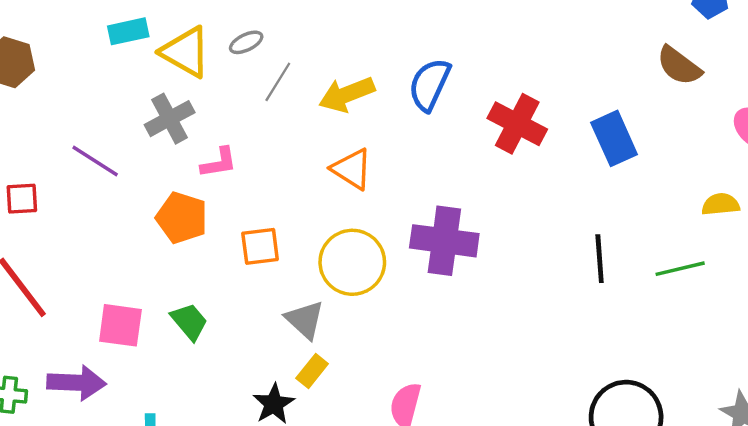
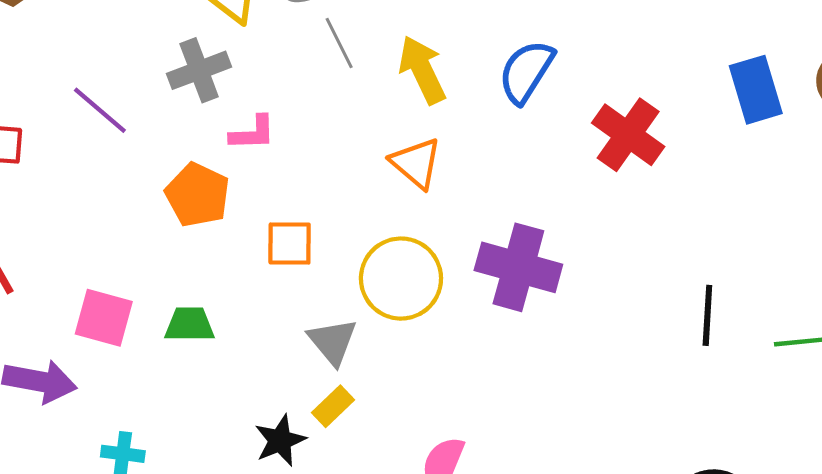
gray line: (278, 82) -> (339, 43), turned -66
yellow arrow: (347, 94) -> (422, 70), turned 78
blue rectangle: (614, 138) -> (756, 90), moved
green trapezoid: (189, 321) -> (190, 324), turned -57

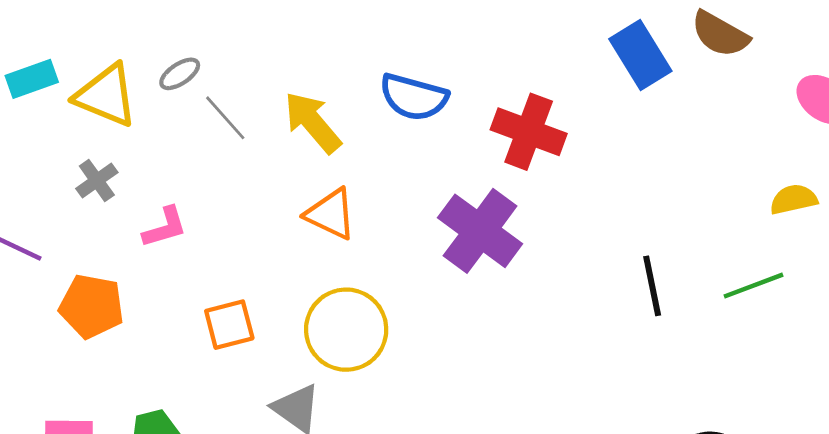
gray cross: (199, 70) -> (97, 181), size x0.7
blue semicircle: (526, 72) -> (414, 97), turned -92
orange pentagon: (198, 195) -> (92, 306), moved
purple cross: (518, 267) -> (480, 231), moved, turned 36

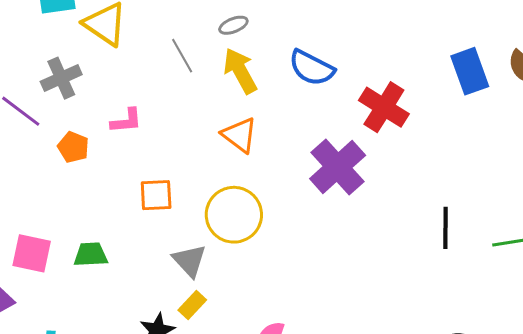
gray ellipse: (180, 74) -> (233, 25), moved
gray cross: (97, 181) -> (61, 78), moved, size x1.4
orange pentagon: (92, 306) -> (73, 147), moved, size x0.7

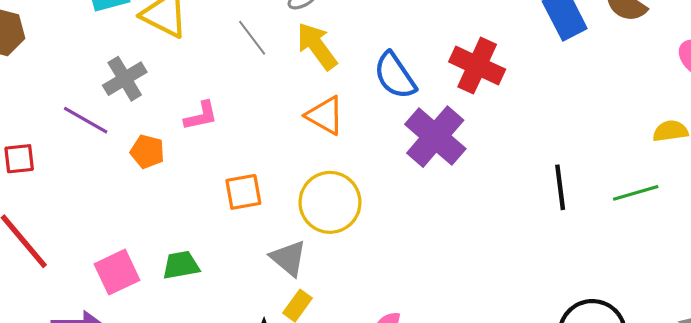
blue semicircle: (312, 68) -> (395, 76), moved, turned 36
pink square: (32, 253) -> (117, 272), turned -30

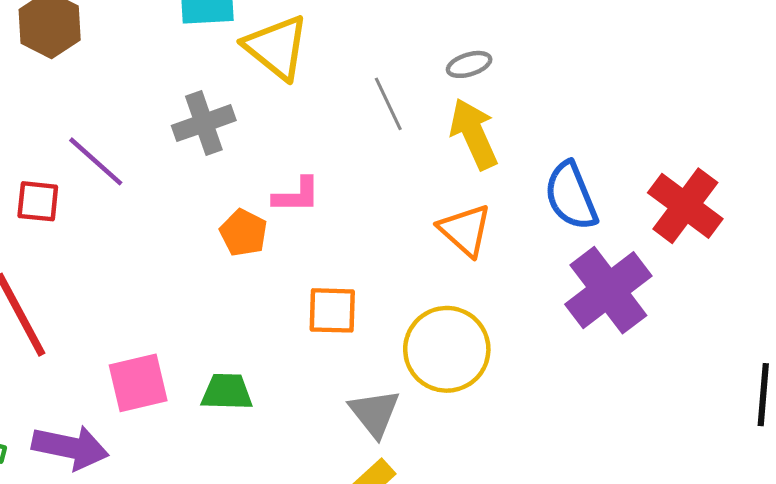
purple line: (86, 120) -> (96, 161), moved
orange pentagon: (147, 152) -> (243, 233), moved

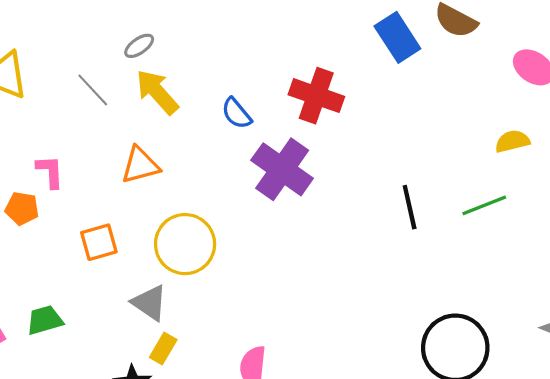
pink L-shape: (297, 195) -> (50, 172), turned -75
blue semicircle: (571, 196) -> (236, 113), size x0.7
orange triangle: (465, 230) -> (140, 165), moved, turned -39

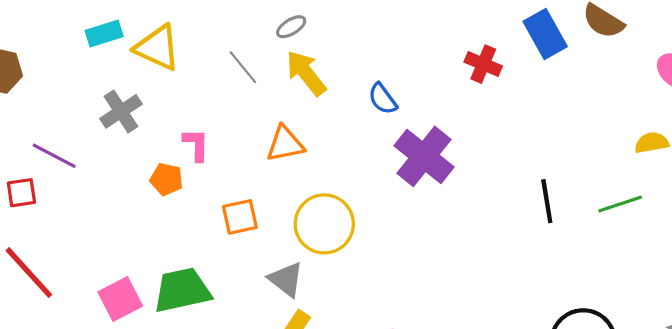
red cross: (316, 96) -> (483, 64), moved, size x0.7
green trapezoid: (45, 320) -> (182, 290), size x1.6

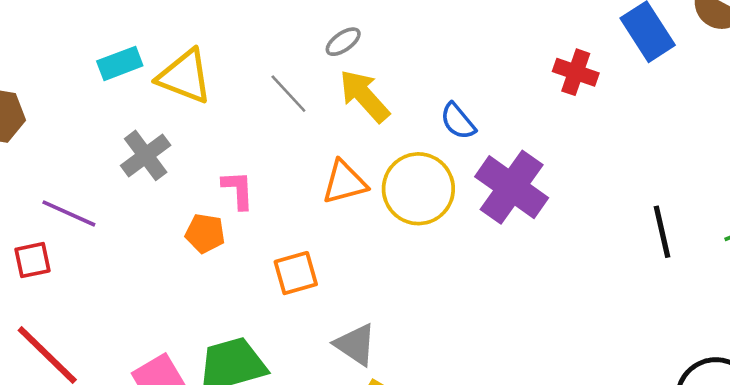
yellow circle: (324, 224) -> (418, 189), moved

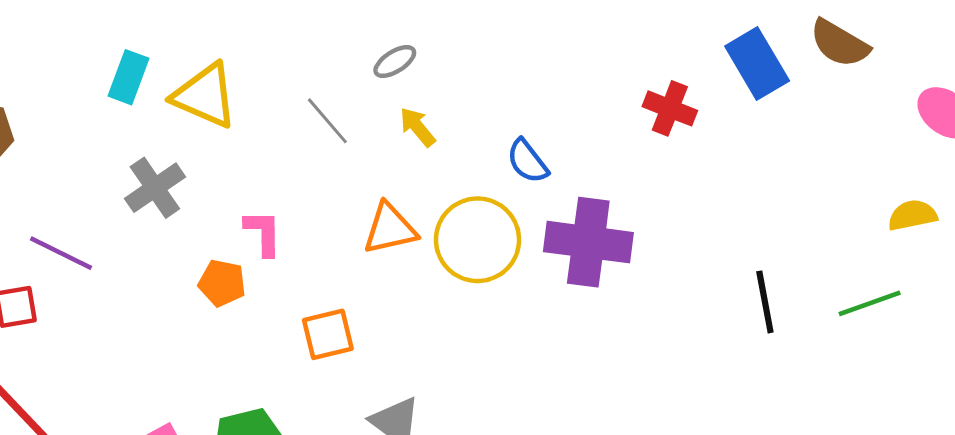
cyan rectangle: (120, 63) -> (129, 77), turned -51
yellow arrow: (364, 96) -> (418, 127), size x0.6
purple cross: (512, 187) -> (588, 242), turned -30

